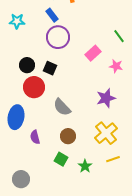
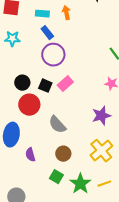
pink rectangle: (93, 53) -> (65, 84), moved
yellow line: (113, 159) -> (104, 184), moved
green star: (85, 166) -> (80, 184), size x1.5

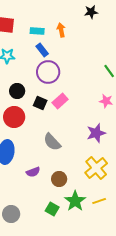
black circle: (22, 83) -> (17, 91), moved
red circle: (29, 105) -> (14, 117), moved
brown circle: (63, 154) -> (59, 179), moved
purple semicircle: (30, 155) -> (33, 172), moved, turned -96
green square: (56, 177) -> (52, 209), moved

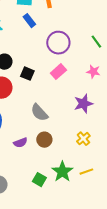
purple circle: (48, 72) -> (58, 43), moved
pink rectangle: (60, 101) -> (58, 72), moved
yellow cross: (96, 168) -> (83, 139), size x0.6
brown circle: (59, 179) -> (44, 140), moved

